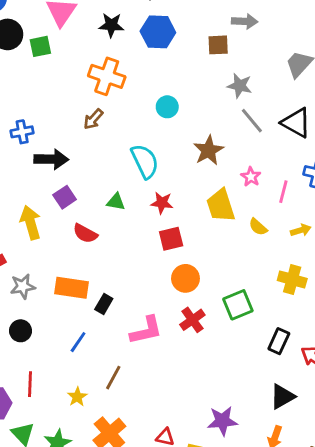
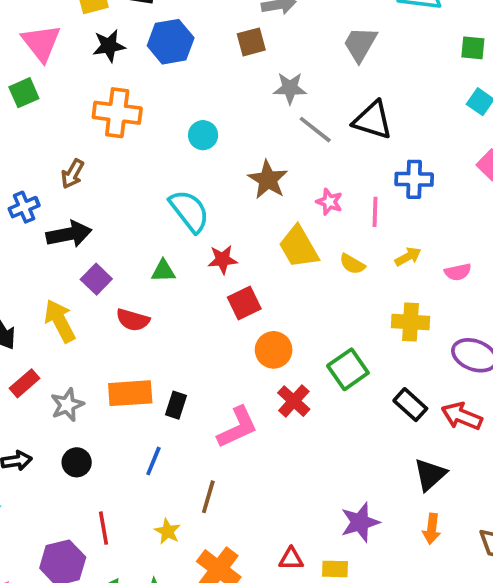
brown arrow: (93, 119) -> (72, 174), moved
black rectangle: (279, 341) -> (410, 405), turned -60

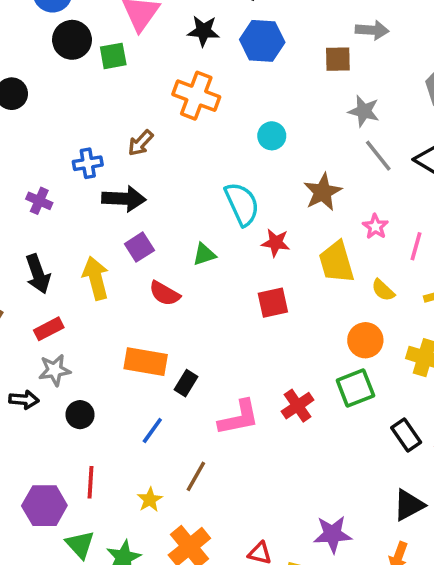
red star: (223, 260) -> (276, 243), moved
green triangle: (163, 271) -> (204, 254), turned -30
orange circle: (274, 350) -> (365, 340), moved
gray star: (67, 405) -> (55, 370), moved

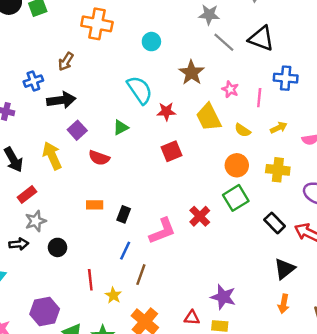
orange rectangle: (146, 362) -> (95, 205), size x0.6
blue line: (152, 431) -> (125, 251), moved
red line: (91, 482) -> (90, 280), moved
purple star: (333, 534) -> (223, 297), moved, turned 30

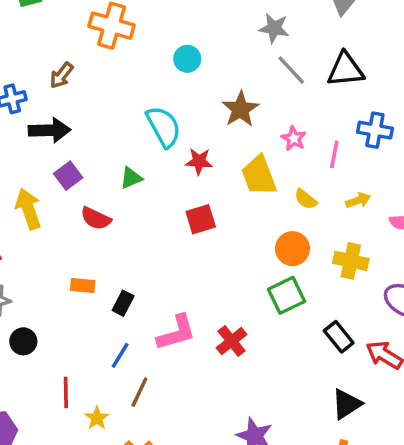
black triangle: (261, 38) -> (345, 70), turned -32
red cross: (200, 216) -> (232, 341), moved

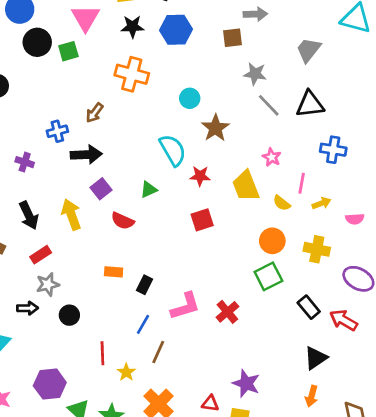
brown star: (240, 109) -> (215, 128), moved
pink line: (334, 154) -> (302, 183), moved

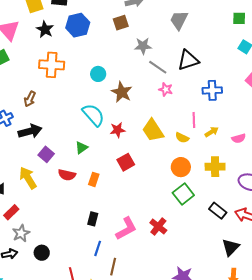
black star: (133, 27) -> (45, 29), turned -30
pink star: (272, 157) -> (166, 89), moved
orange rectangle: (114, 272) -> (94, 179), moved, turned -64

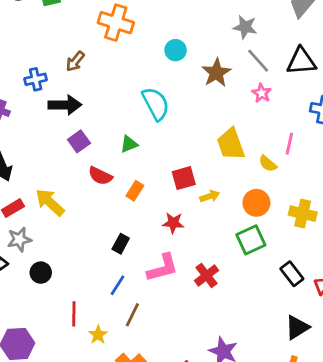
brown star: (122, 92) -> (216, 73), moved
red star: (118, 130) -> (173, 223), moved
yellow arrow: (212, 132) -> (210, 196), moved
yellow arrow: (28, 178) -> (50, 202), moved, turned -30

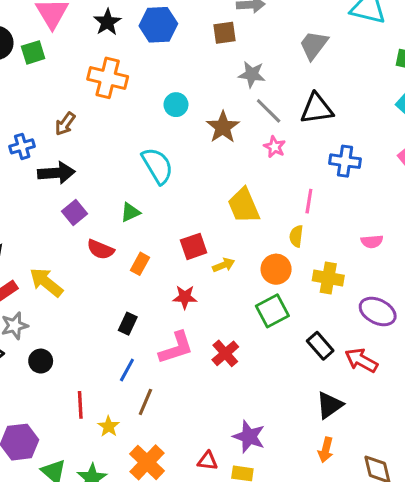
yellow semicircle: (268, 164) -> (296, 236), moved, turned 60

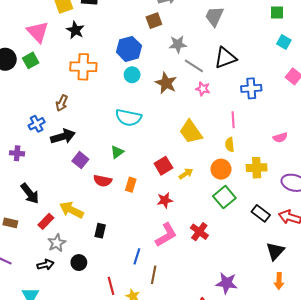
blue hexagon: (158, 25) -> (129, 49), moved
cyan semicircle: (157, 166) -> (128, 118), turned 145
black rectangle: (128, 324) -> (100, 231), moved

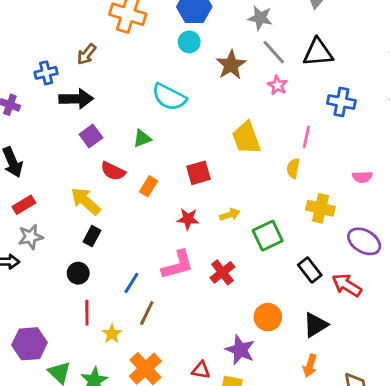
orange circle: (221, 169) -> (268, 317), moved
yellow arrow: (186, 174) -> (230, 215), moved
yellow arrow: (71, 210) -> (86, 201), moved
black circle: (79, 263) -> (78, 273), moved

